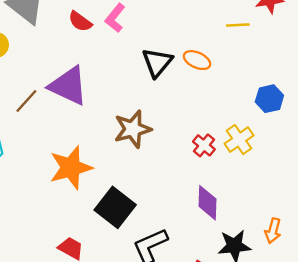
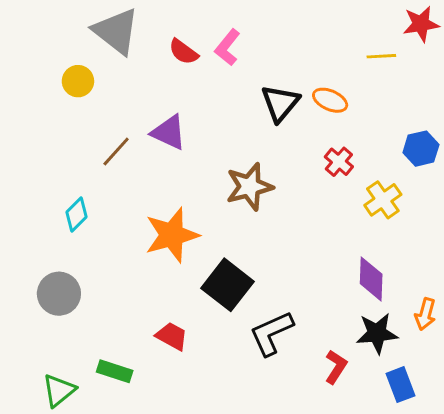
purple triangle: (68, 86) -> (169, 132), size x0.7
red cross: (204, 145) -> (339, 162), moved
purple diamond: (207, 203) -> (371, 279), moved

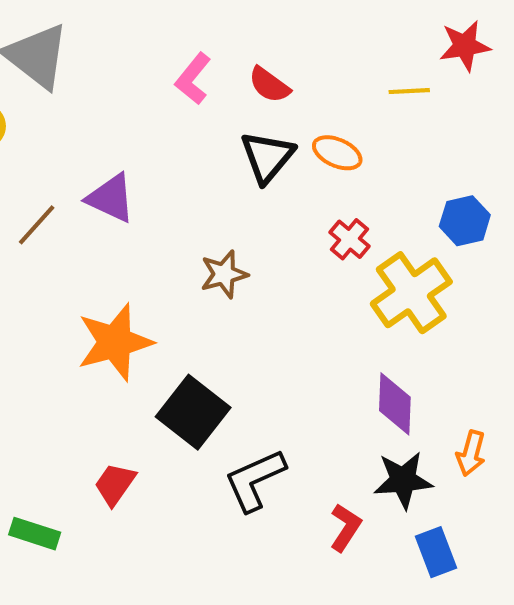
red semicircle: (184, 52) -> (269, 85), moved
brown star: (249, 187) -> (224, 274), size x0.7
yellow cross: (383, 200) -> (411, 293), size x1.5
red trapezoid: (172, 336) -> (115, 484), turned -84

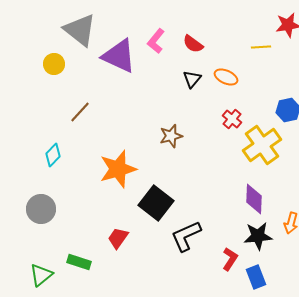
black triangle: (267, 157) -> (192, 79), size x0.7
purple triangle: (111, 198) -> (119, 56), moved, size x1.4
blue rectangle: (436, 552) -> (256, 277), moved

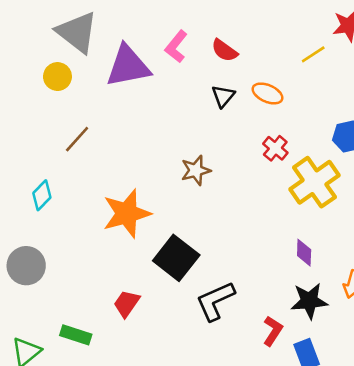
yellow line: (261, 47) -> (313, 54), turned -30
purple triangle: (119, 56) -> (128, 66), turned -36
yellow circle: (54, 64) -> (57, 77), moved
purple diamond: (254, 199) -> (304, 253), size x0.7

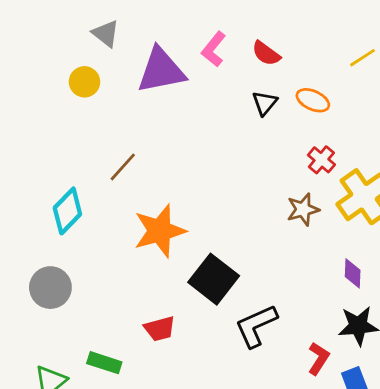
gray triangle: (77, 32) -> (106, 34), size x0.6
brown line: (77, 139) -> (123, 167), moved
brown star: (196, 170) -> (303, 209), moved
cyan diamond: (42, 195) -> (67, 211), size x1.4
red trapezoid: (127, 304) -> (160, 329), turned -140

